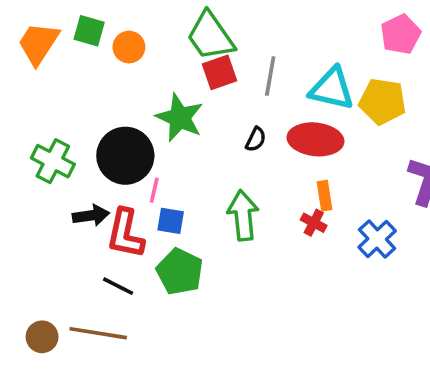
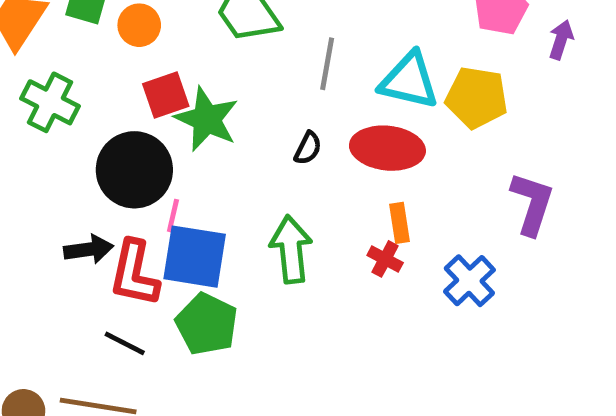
red square: (220, 72) -> (166, 95), moved
green cross: (53, 161) -> (50, 102), moved
blue square: (171, 221) -> (195, 257), size x1.8

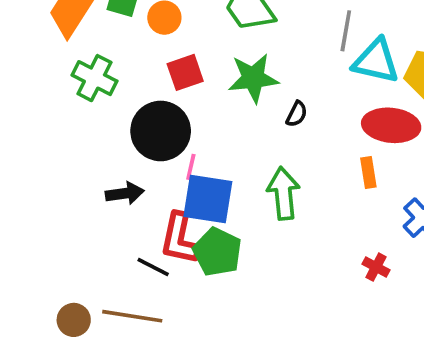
gray line: (327, 64) -> (346, 31), moved
green star: (207, 119) -> (253, 78), moved, turned -30
red ellipse: (387, 148) -> (391, 125), moved
red cross: (385, 259) -> (376, 267), moved
red L-shape: (134, 273) -> (180, 239), moved

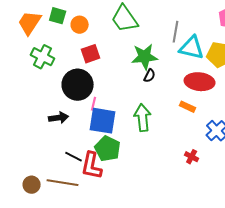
green star: (253, 78) -> (145, 57), moved
orange rectangle: (368, 173) -> (188, 107), turned -56
red L-shape: (180, 239) -> (92, 166), moved

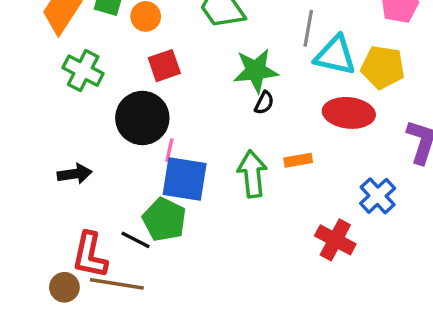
orange rectangle: (188, 107) -> (298, 160), moved, turned -35
black arrow: (59, 118) -> (75, 174), moved
green pentagon: (108, 149) -> (164, 220), moved
red cross: (192, 157) -> (335, 240), size x1.6
red L-shape: (92, 166) -> (90, 255), moved

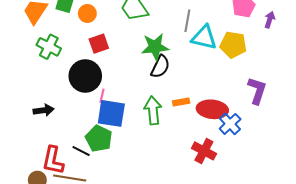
black semicircle: (264, 103) -> (160, 67), size x1.6
red ellipse: (349, 113) -> (212, 109), moved

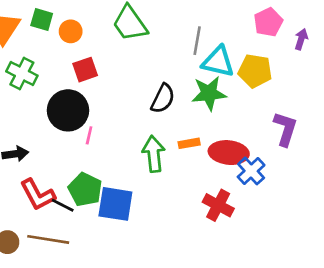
green star: (155, 47) -> (209, 93), moved
blue square: (111, 113) -> (115, 204), moved
red L-shape: (53, 160) -> (38, 195), moved, turned -40

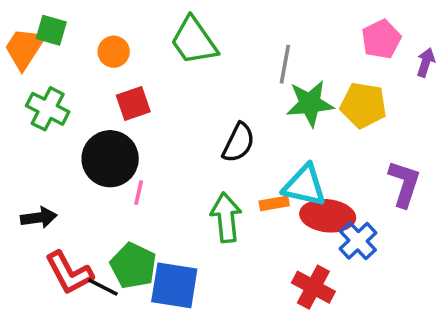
green square: (42, 20) -> (51, 30), moved
cyan triangle: (218, 62) -> (304, 185), moved
green star: (209, 93) -> (310, 103), moved

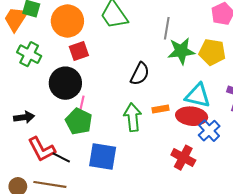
orange circle: (114, 52) -> (67, 21), size x1.8
cyan triangle: (304, 185) -> (198, 95), moved
green pentagon: (133, 266) -> (79, 121), moved

